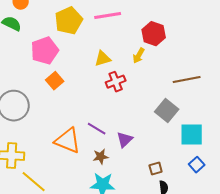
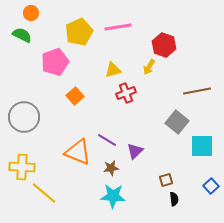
orange square: (55, 81) -> (75, 96), moved
blue square: (197, 165) -> (211, 186), moved

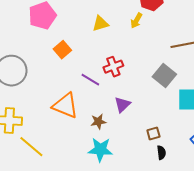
red cross: (126, 93) -> (113, 67), moved
purple line: (107, 140) -> (90, 80), moved

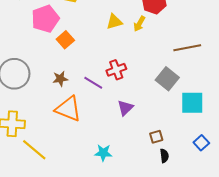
yellow triangle: (100, 24) -> (114, 22), moved
orange square: (62, 50) -> (65, 40), moved
brown star: (98, 122) -> (60, 79), moved
cyan star: (100, 150) -> (103, 153), size x0.7

